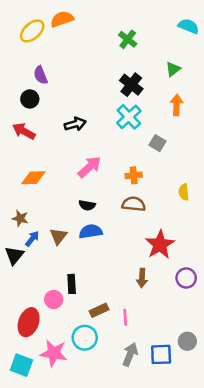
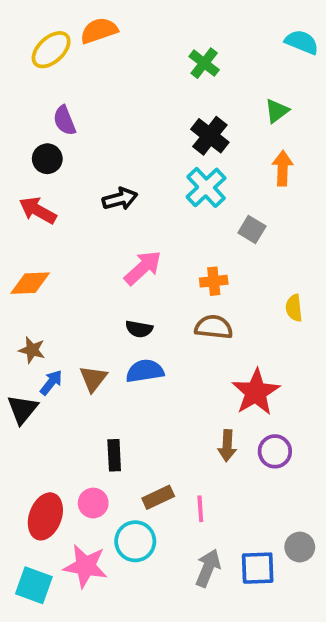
orange diamond: (33, 178) -> (30, 283), moved
purple circle: (186, 278) -> (275, 451), moved
pink circle: (54, 299) -> (93, 503), moved

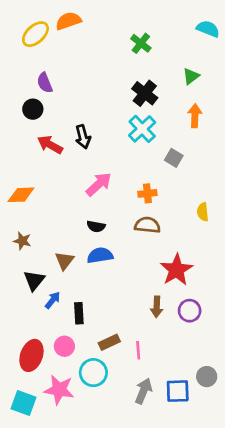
black arrow: (120, 199) -> (83, 137), turned 90
red arrow: (38, 210) -> (50, 145), moved
blue arrow: (51, 383) -> (53, 300), moved
black triangle: (22, 409) -> (34, 280), moved

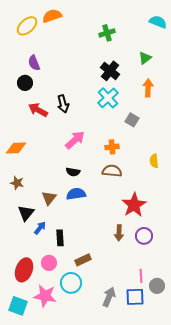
green cross: (141, 43) -> (107, 33), turned 35
pink line: (138, 350) -> (141, 276), moved

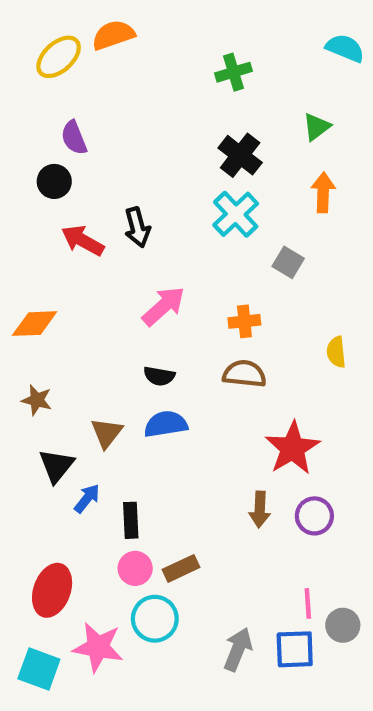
pink circle: (49, 263) -> (135, 568), moved

